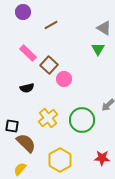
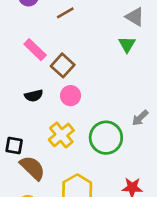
pink circle: (64, 79) -> (71, 96), moved

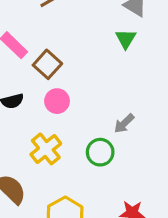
gray arrow: (140, 118) -> (124, 123), moved
green circle: (106, 138) -> (100, 152), size x0.7

